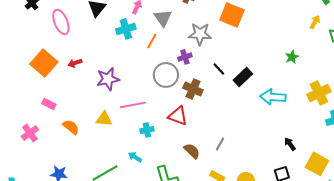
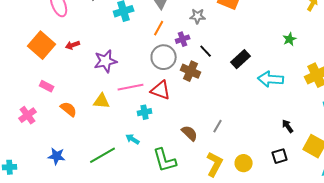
gray star: (200, 34) -> (198, 16), size x0.7
orange line: (152, 41) -> (159, 28), moved
black line: (219, 69) -> (206, 51), moved
red triangle: (178, 116) -> (161, 90), moved

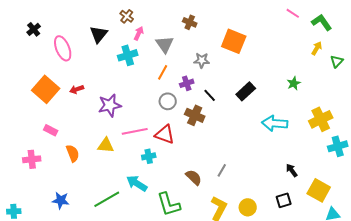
gray circle: (164, 57) -> (168, 101), size x0.7
black rectangle: (241, 59) -> (246, 91), moved
orange semicircle: (69, 109) -> (73, 153), turned 30
pink cross: (28, 115) -> (32, 159), turned 30
cyan arrow: (133, 139) -> (137, 183), size x1.5

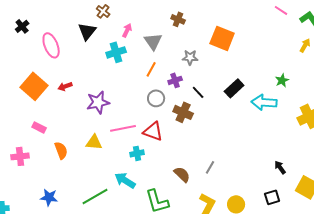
brown cross: (127, 16) -> (103, 11), moved
cyan arrow: (275, 123) -> (264, 102), moved

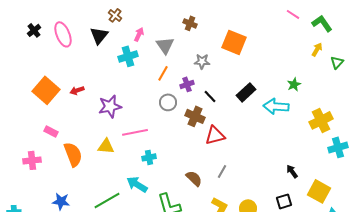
pink ellipse: (51, 45) -> (63, 34), moved
red triangle: (153, 131) -> (215, 135), moved, turned -35
orange semicircle: (61, 150) -> (73, 154), size x1.4

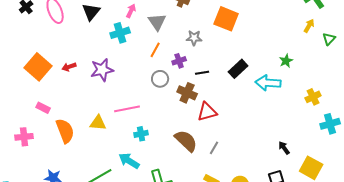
black line: (210, 96) -> (202, 73), turned -56
purple star: (110, 106) -> (102, 70), moved
yellow cross: (321, 120) -> (313, 97), size x0.7
brown semicircle: (194, 178) -> (186, 141), moved, size x1.4

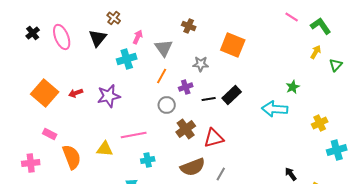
black rectangle: (238, 69) -> (232, 95), moved
brown cross: (187, 93) -> (186, 129), moved, turned 30
brown semicircle: (186, 141) -> (193, 167), turned 115

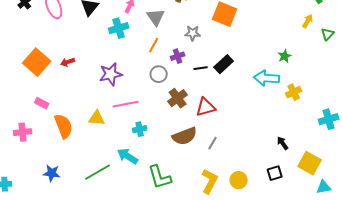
purple star: (109, 96) -> (111, 74), moved
yellow cross: (320, 123) -> (294, 92), moved

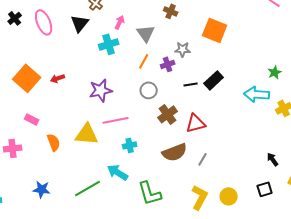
purple cross: (178, 56) -> (168, 64), moved
yellow triangle: (97, 118) -> (87, 134), size x1.4
orange semicircle: (64, 126) -> (54, 142), size x0.7

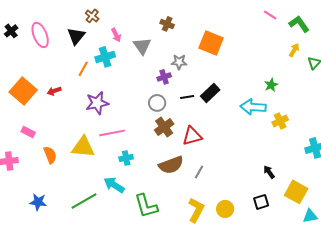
pink arrow: (120, 22) -> (116, 35), turned 128
orange line: (144, 61) -> (83, 69), moved
gray circle: (149, 90) -> (157, 103), moved

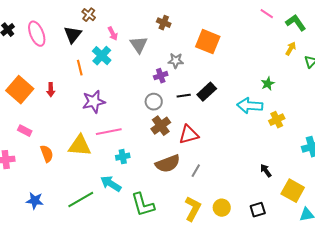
cyan cross: (105, 57) -> (102, 56), turned -30
orange line: (83, 69) -> (80, 68), turned -42
red arrow: (54, 91) -> (51, 90), turned -72
black square: (261, 202) -> (258, 210), moved

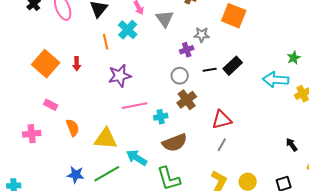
red triangle: (189, 135) -> (222, 120), moved
yellow triangle: (80, 146) -> (106, 139), moved
cyan cross: (123, 157) -> (161, 117), moved
brown semicircle: (168, 164) -> (175, 143), moved
blue star: (35, 201) -> (76, 175), moved

